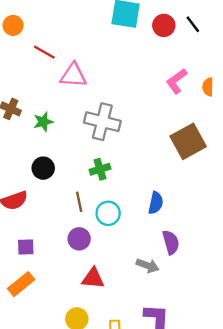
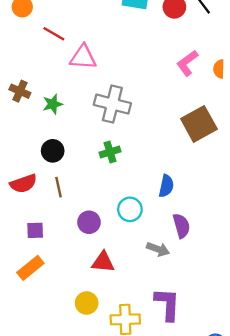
brown line: (79, 202) -> (59, 187), moved
cyan circle: (108, 213) -> (130, 209), moved

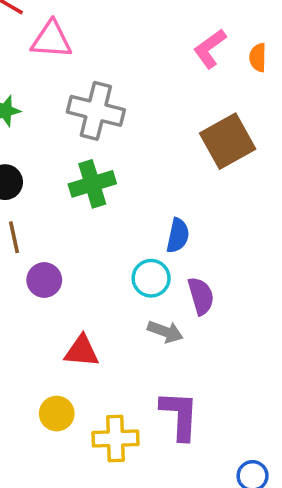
green cross: (110, 152) -> (92, 184), size x1.4
cyan circle: (130, 209) -> (151, 278), moved
purple circle: (89, 222) -> (44, 280), moved

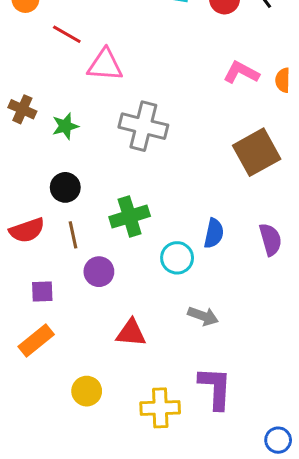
pink L-shape: (210, 49) -> (241, 73), turned 64
green cross: (92, 184) -> (130, 216), moved
cyan circle: (151, 278) -> (177, 258), moved
purple semicircle: (201, 296) -> (270, 239), moved
yellow circle: (57, 414) -> (87, 391), moved

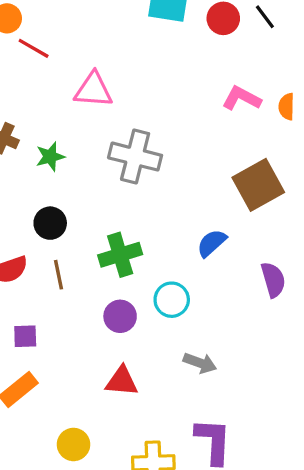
red line: (67, 34) -> (34, 48), moved
blue semicircle: (214, 233) -> (212, 243), moved, turned -144
purple circle: (99, 272) -> (120, 316), moved

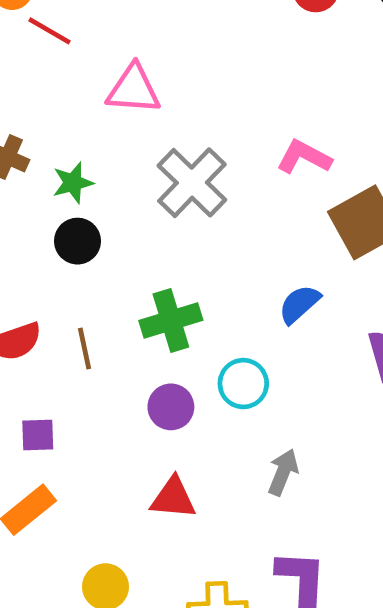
pink L-shape: (242, 98) -> (304, 157), moved
gray cross: (135, 157) -> (192, 183), turned 30
black circle: (50, 223) -> (77, 241), moved
gray arrow: (200, 363) -> (283, 472), turned -88

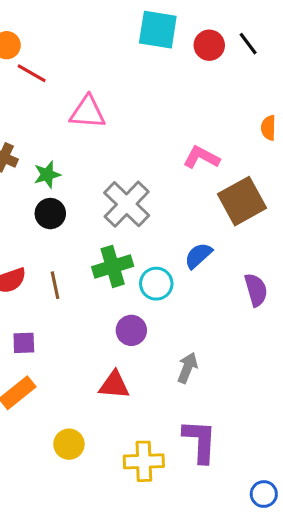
gray cross: (192, 183) -> (127, 204), moved
cyan circle: (243, 384) -> (156, 284), moved
purple circle: (171, 407) -> (131, 330), moved

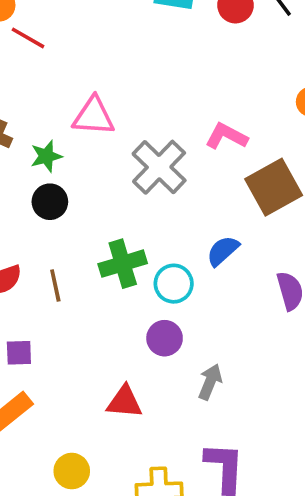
pink triangle: (88, 112) -> (94, 116), moved
gray cross: (127, 204) -> (159, 167), moved
purple circle: (131, 330) -> (165, 338), moved

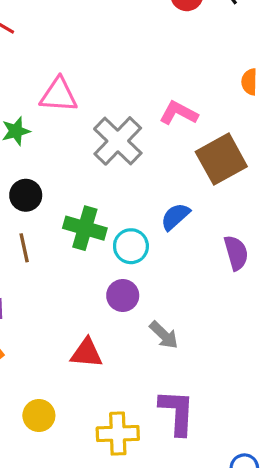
black circle: (50, 202) -> (26, 195), moved
green cross: (123, 264) -> (85, 228), turned 33
gray arrow: (210, 382) -> (164, 335), turned 112

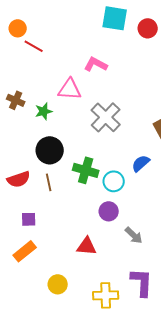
pink L-shape: (179, 113) -> (96, 64), moved
black circle: (26, 195) -> (50, 150), size x1.4

